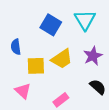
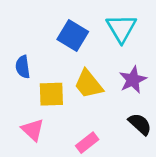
yellow trapezoid: (62, 59) -> (88, 84), turned 85

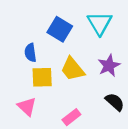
blue semicircle: (23, 67) -> (30, 53), moved

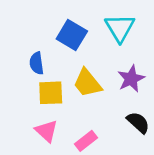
pink triangle: (27, 107) -> (46, 131), moved

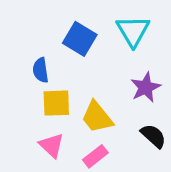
yellow trapezoid: (87, 83) -> (97, 117), moved

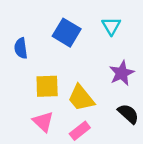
cyan triangle: (133, 31) -> (111, 26), size x0.7
blue semicircle: (41, 70) -> (21, 48), moved

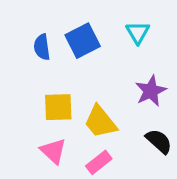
blue square: (67, 33) -> (83, 41), turned 32
blue semicircle: (21, 48) -> (42, 47), moved

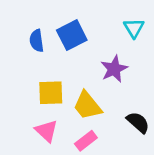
cyan triangle: (138, 32) -> (134, 28), moved
purple star: (151, 91) -> (114, 69), moved

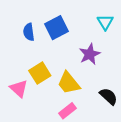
yellow square: (51, 93) -> (40, 73), turned -30
pink triangle: (46, 131) -> (19, 89), moved

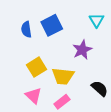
yellow trapezoid: (69, 83) -> (63, 76), turned -45
pink triangle: (19, 89) -> (33, 96), moved

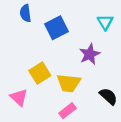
blue semicircle: (26, 29) -> (25, 13), moved
pink triangle: (33, 96) -> (19, 97), moved

